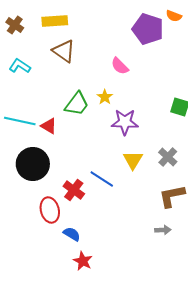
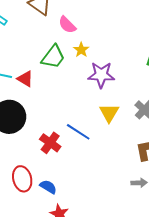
pink semicircle: (120, 66) -> (67, 25), moved
red ellipse: (50, 210) -> (22, 179), moved

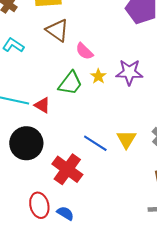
purple star: (101, 75) -> (129, 72), moved
blue line: (78, 132) -> (95, 143), moved
red cross: (50, 143) -> (67, 169), size x1.4

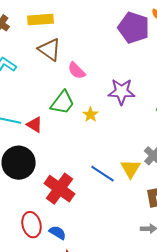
yellow star: (98, 76) -> (91, 115), moved
yellow triangle: (126, 139) -> (131, 169), moved
blue line: (95, 143) -> (103, 174), moved

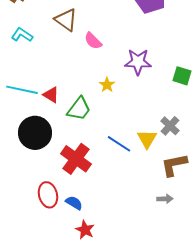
green trapezoid: (63, 103) -> (79, 109), moved

